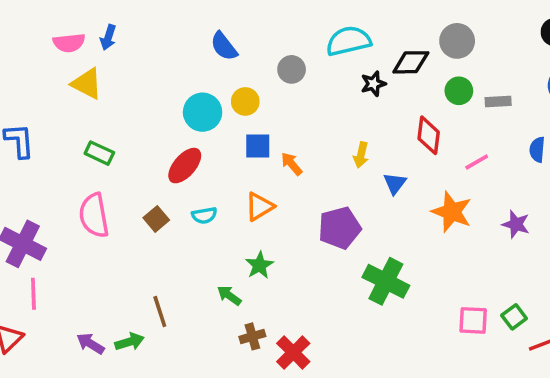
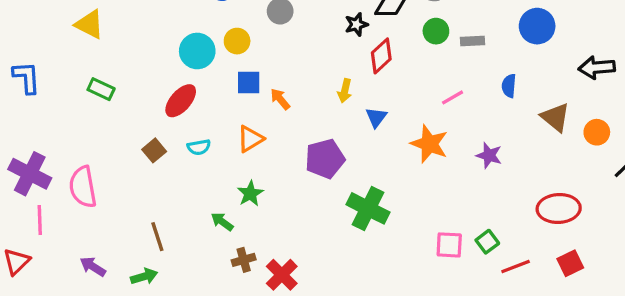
red diamond: (429, 135) -> (381, 56), moved, turned 40
pink semicircle: (94, 215) -> (83, 187), moved
green arrow: (130, 342) -> (144, 276), moved

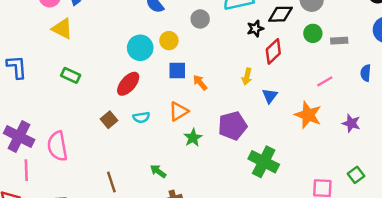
green star: (250, 194) -> (193, 138), moved
green square: (487, 242) -> (356, 175), moved

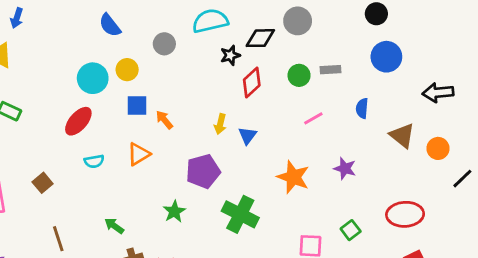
green circle: (313, 33) -> (299, 75), moved
yellow arrow: (247, 77) -> (220, 124), moved
orange star: (308, 115) -> (293, 177), moved
brown square: (109, 120) -> (43, 183), moved
green star: (193, 138) -> (174, 211), moved

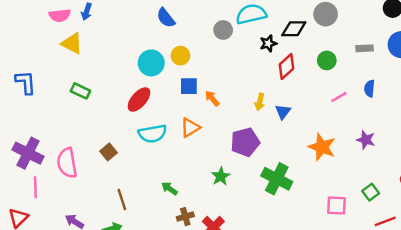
gray circle: (164, 44) -> (223, 30), moved
gray rectangle: (331, 70) -> (365, 48), moved
blue semicircle: (362, 108) -> (369, 89), moved
cyan semicircle: (94, 161) -> (152, 134), size x1.6

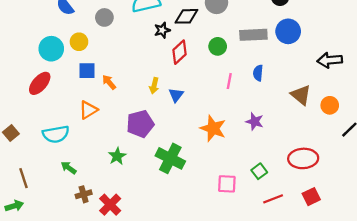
gray circle: (223, 30) -> (104, 17), moved
gray rectangle: (365, 48) -> (253, 35), size x1.6
pink line: (339, 97) -> (229, 81), turned -49
cyan semicircle: (152, 134) -> (56, 134), moved

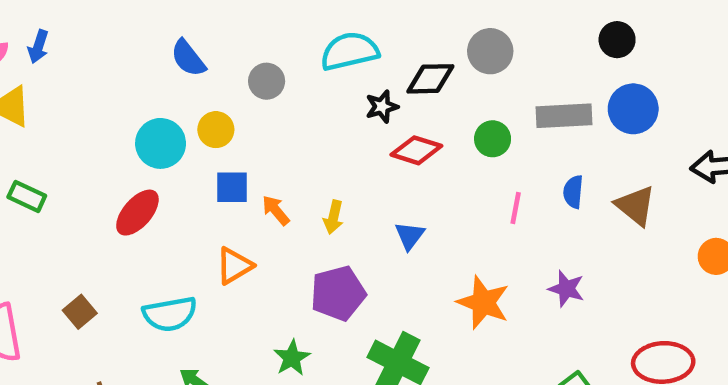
red diamond: (180, 52) -> (416, 150), turned 60
yellow arrow: (154, 86) -> (333, 217), moved
brown triangle: (301, 95) -> (635, 206), moved

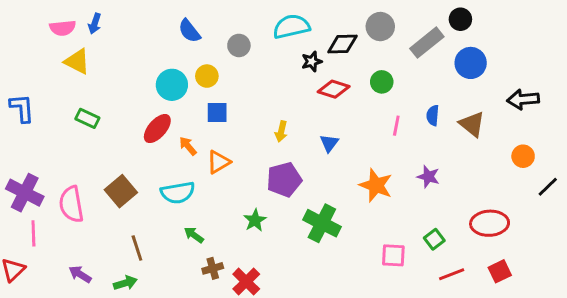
gray rectangle: (564, 116) -> (427, 43), moved, turned -36
orange arrow: (276, 210) -> (188, 146), moved
brown square: (80, 312) -> (121, 191), size x1.5

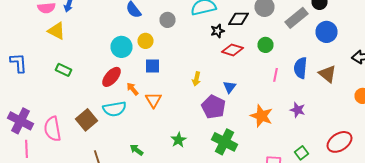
blue semicircle: (433, 115) -> (300, 68), size x1.5
orange triangle: (219, 162) -> (154, 100), turned -30
purple pentagon: (284, 180) -> (214, 107), moved, turned -30
cyan semicircle: (178, 193) -> (114, 109), moved
red ellipse: (490, 223) -> (340, 142), turned -30

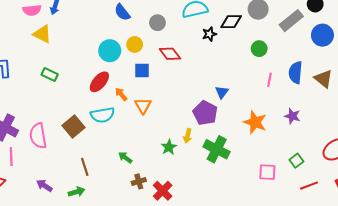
red diamond: (232, 50) -> (170, 54), moved, turned 35
yellow arrow: (196, 79) -> (188, 136), moved

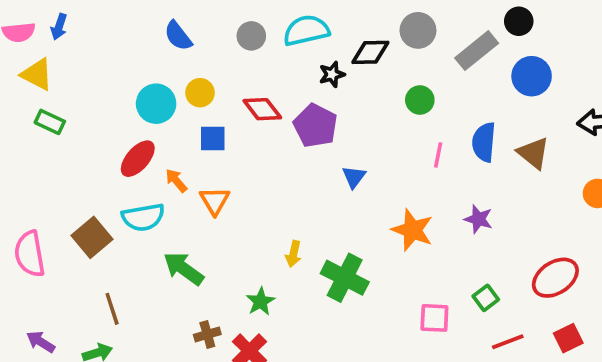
gray circle: (157, 23) -> (251, 36), moved
green rectangle: (50, 75) -> (50, 122), moved
purple pentagon: (205, 113) -> (315, 126), moved
green star: (169, 147) -> (260, 301), moved
green arrow: (125, 158) -> (184, 269), moved, size x1.6

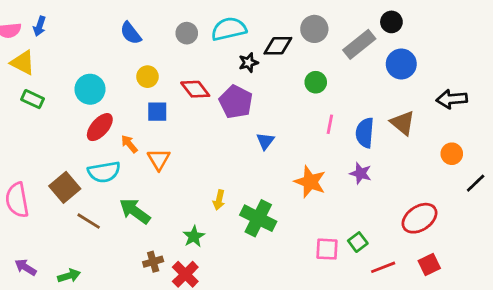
cyan circle: (156, 104) -> (90, 89), moved
blue semicircle: (484, 142) -> (365, 133), moved
green square: (486, 298) -> (358, 242), moved
brown line: (112, 309) -> (89, 221), moved, turned -40

